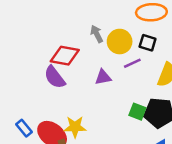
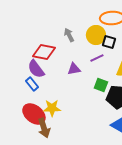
yellow circle: (120, 42) -> (96, 35), moved
green square: (137, 112) -> (101, 85), moved
blue rectangle: (24, 128) -> (32, 84), moved

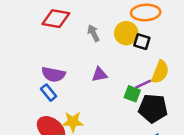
red diamond: (44, 52) -> (56, 19), moved
purple line: (97, 58) -> (143, 84), moved
purple semicircle: (36, 69) -> (53, 74), turned -42

